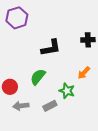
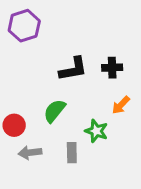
black cross: (88, 40) -> (112, 68), moved
gray rectangle: (50, 106) -> (72, 153), turned -64

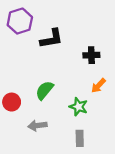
black L-shape: (73, 69) -> (52, 39), moved
gray arrow: (30, 153) -> (37, 126), moved
gray rectangle: (72, 153) -> (80, 138), moved

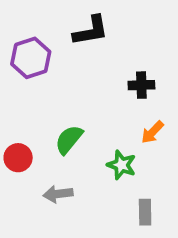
purple hexagon: (20, 21) -> (31, 58), moved
black L-shape: (52, 39) -> (91, 31), moved
gray rectangle: (80, 138) -> (145, 212), moved

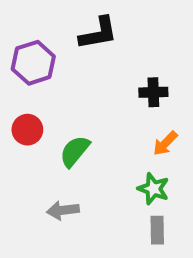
red circle: (18, 158) -> (27, 130), moved
green star: (121, 165) -> (153, 189), moved

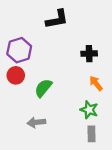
purple hexagon: (33, 63) -> (19, 50), moved
orange arrow: (165, 143) -> (96, 83), turned 98

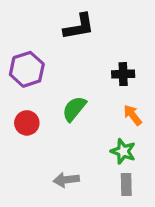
red circle: (16, 75) -> (27, 123), moved
green semicircle: (43, 88) -> (74, 109), moved
gray arrow: (36, 122) -> (66, 180), moved

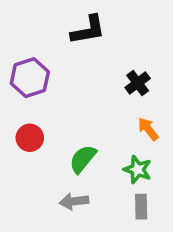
black cross: (123, 74) -> (138, 83), turned -35
green semicircle: (74, 109) -> (83, 159), moved

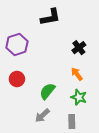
orange arrow: (148, 129) -> (77, 74), moved
gray arrow: (74, 201) -> (42, 116), turned -35
gray rectangle: (141, 207) -> (72, 122), moved

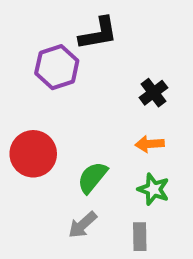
purple hexagon: (17, 45) -> (57, 67), moved
orange arrow: (77, 74) -> (150, 144), turned -56
red circle: (17, 79) -> (33, 154), size x1.5

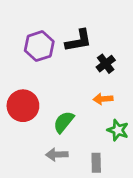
black L-shape: (98, 34) -> (79, 41), moved
green star: (153, 189) -> (118, 130), moved
gray arrow: (83, 225) -> (57, 155), turned 40

